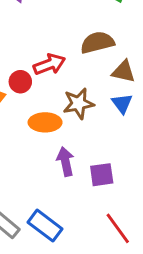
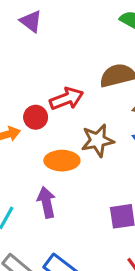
purple arrow: (65, 162) -> (46, 202), moved

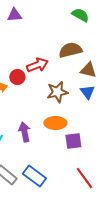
purple triangle: (31, 21) -> (14, 15), turned -42
orange ellipse: (62, 161) -> (55, 123), moved

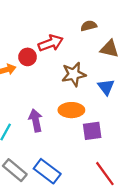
brown semicircle: (70, 50) -> (89, 26), size x0.6
blue triangle: (87, 92) -> (106, 87), moved

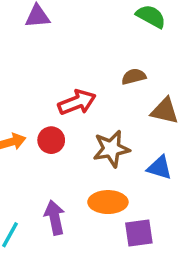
red circle: (28, 57) -> (51, 140), moved
blue triangle: (106, 87) -> (160, 168), turned -36

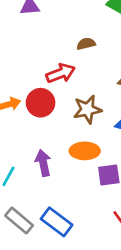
brown semicircle: (134, 77) -> (86, 44), moved
red circle: (51, 140) -> (41, 103), size x1.4

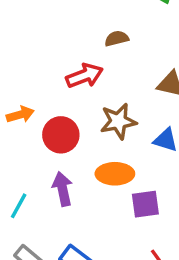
red circle: (41, 103) -> (61, 135), moved

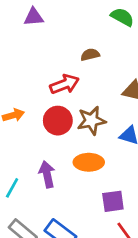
red circle: (61, 135) -> (58, 121), moved
purple square: (145, 204) -> (113, 201), moved

